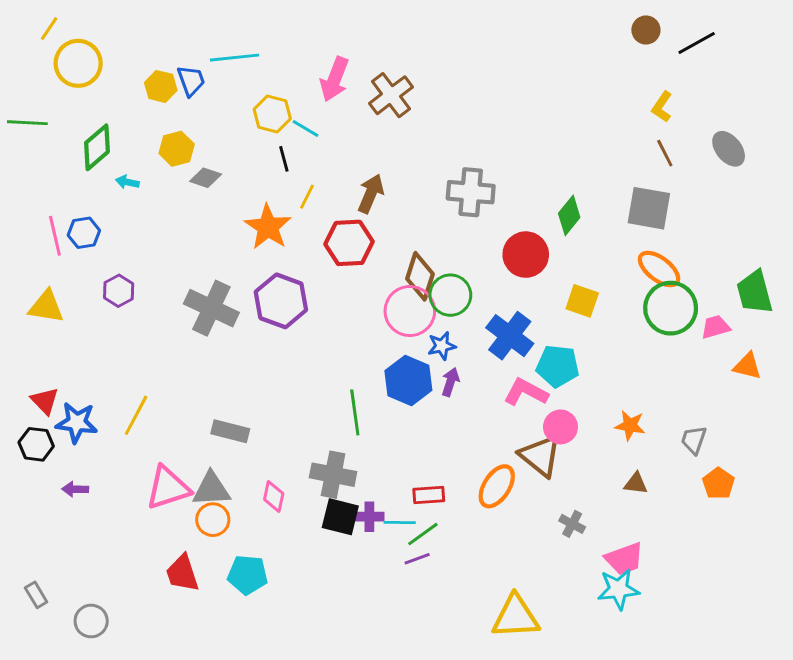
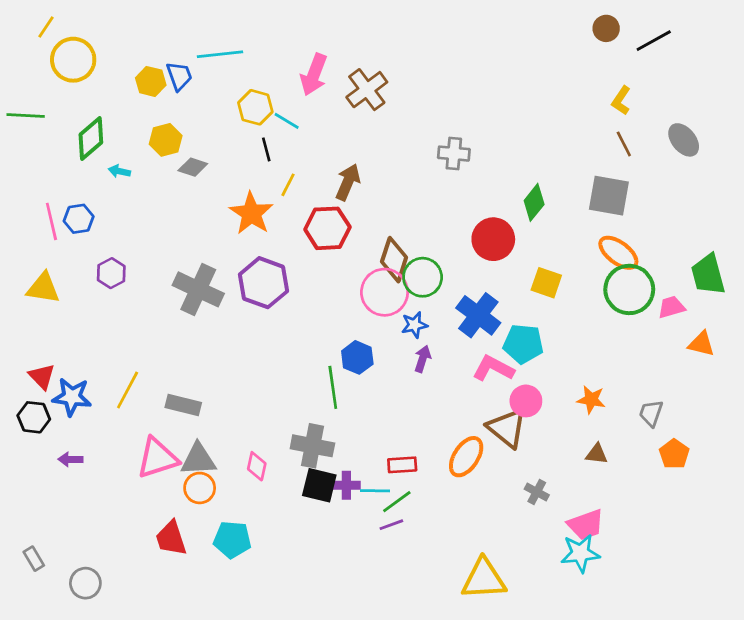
gray cross: (471, 192) -> (454, 154), moved, size x0.7
blue hexagon: (408, 381) -> (357, 357), moved, size x0.7
gray rectangle: (230, 431) -> (183, 405), moved

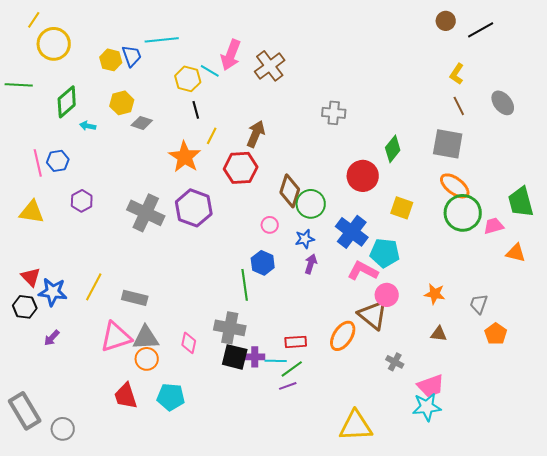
cyan line: (287, 121) -> (210, 71), moved
pink circle: (385, 292) -> (270, 225), moved, size x0.5
purple arrow: (70, 459) -> (52, 338), turned -48
gray rectangle: (34, 559) -> (25, 411), size x2.0

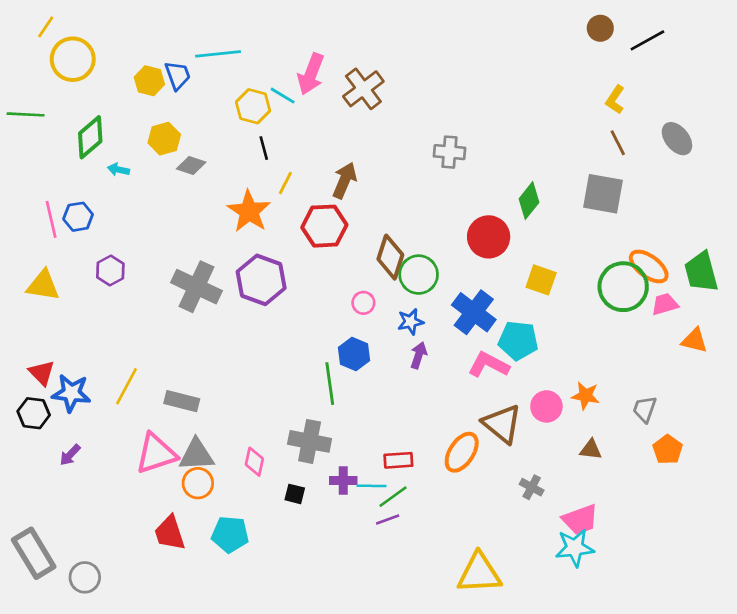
orange ellipse: (455, 186) -> (649, 266), moved
pink circle: (387, 295) -> (546, 406), moved
black square: (235, 357) -> (295, 494), moved, size x0.6

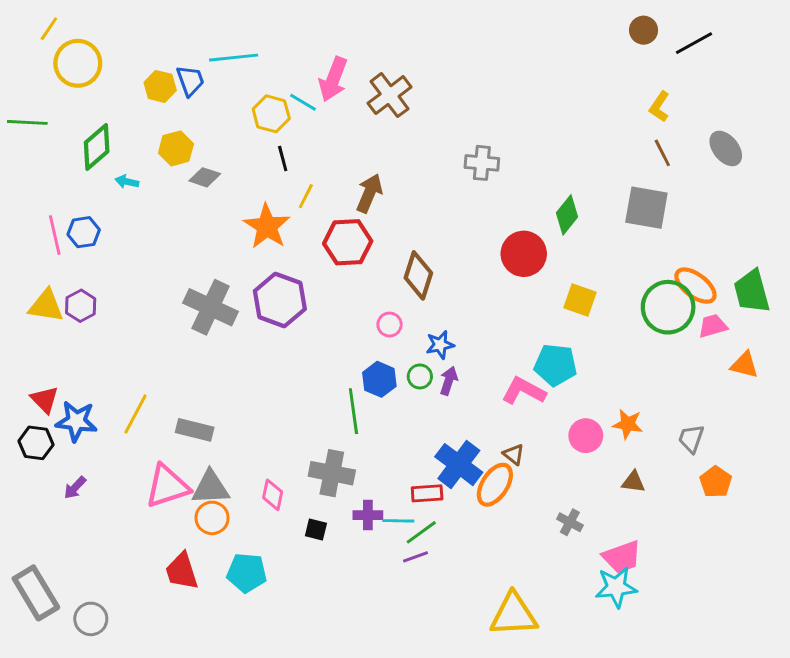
purple hexagon: (110, 271) -> (81, 306), moved
green circle: (419, 275) -> (420, 376), moved, size x0.6
blue cross: (474, 312) -> (459, 465), moved
brown triangle: (502, 424) -> (514, 454), moved, size x0.5

